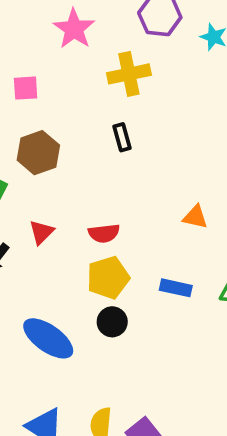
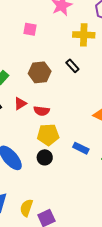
black rectangle: (122, 137) -> (72, 66), turned -40
brown hexagon: (38, 153) -> (40, 72), moved
red semicircle: (104, 233) -> (42, 111), moved

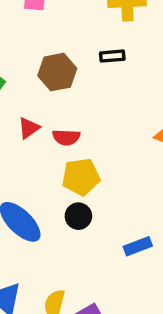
black rectangle: (72, 66) -> (112, 56), turned -48
blue rectangle: (81, 148) -> (138, 246), moved, turned -42

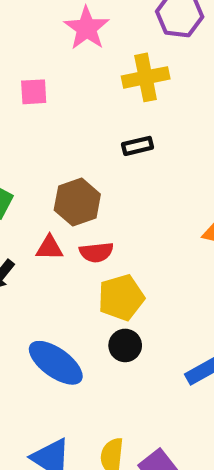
brown hexagon: (57, 72) -> (77, 202), moved
red triangle: (29, 128) -> (49, 248), turned 45

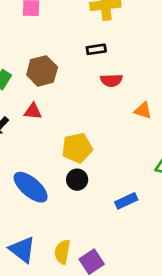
brown hexagon: (77, 202) -> (42, 71), moved
red semicircle: (96, 252) -> (111, 80), moved

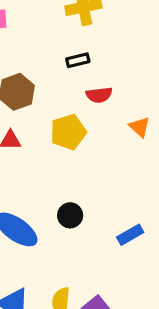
orange triangle: (143, 111) -> (140, 127), turned 30
yellow pentagon: (77, 148) -> (68, 132), moved

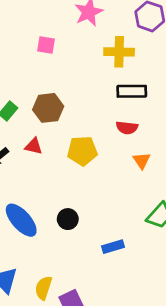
black rectangle: (78, 60) -> (132, 91), moved, size x1.5
red semicircle: (99, 95) -> (127, 128), moved

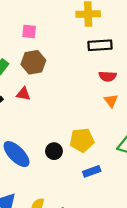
pink square: (46, 45) -> (29, 31), moved
red semicircle: (127, 128) -> (108, 76), moved
yellow pentagon: (82, 151) -> (82, 140), moved

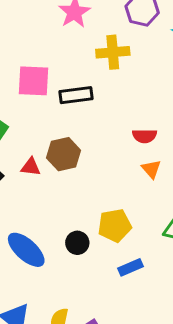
pink square: (29, 31) -> (33, 81), size x1.6
black rectangle: (100, 45) -> (76, 95), moved
brown hexagon: (33, 62) -> (64, 154), moved

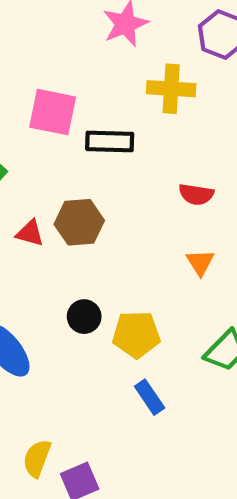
red semicircle: (145, 136) -> (196, 194), moved
black circle: (77, 243) -> (84, 317), moved
blue rectangle: (131, 267) -> (150, 397), turned 70

